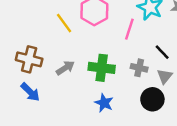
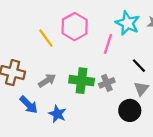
gray cross: (139, 68) -> (107, 83), moved, turned -35
blue arrow: (30, 92) -> (29, 105), moved
blue star: (104, 103) -> (57, 114), moved

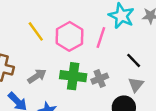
pink hexagon: (75, 27) -> (69, 36), moved

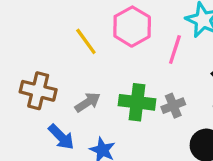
pink hexagon: (69, 36) -> (132, 27), moved

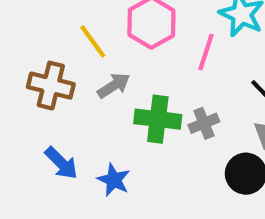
brown cross: (38, 91) -> (51, 86), moved
gray arrow: (88, 102) -> (114, 86), moved

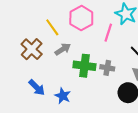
brown cross: (51, 86) -> (32, 49), turned 30
gray cross: (204, 123) -> (107, 68), turned 32

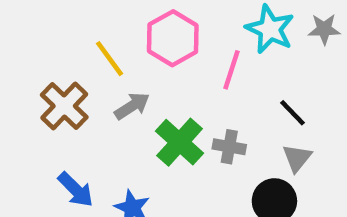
green cross: (84, 66) -> (180, 142), turned 35

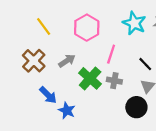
yellow line: (109, 59) -> (44, 27), moved
pink line: (232, 70) -> (111, 54), moved
blue arrow: (76, 190) -> (48, 95), moved

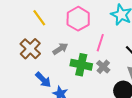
green cross: (90, 78) -> (81, 65), turned -30
gray cross: (114, 81) -> (103, 67), turned 32

